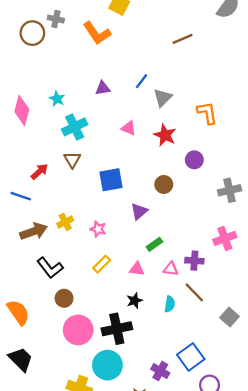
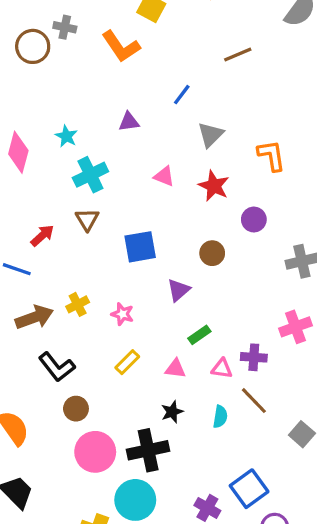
blue line: (142, 81) -> (182, 95), moved

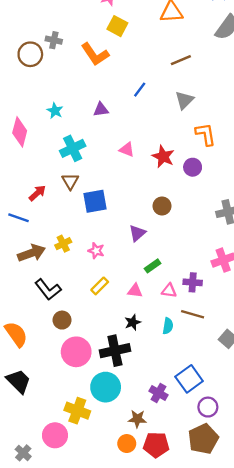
gray triangle: (211, 135) -> (184, 100), moved
cyan star: (66, 136) -> (55, 111), moved
purple circle: (254, 220) -> (193, 167), moved
blue square: (140, 247) -> (95, 201), moved
brown line: (254, 401) -> (193, 314), turned -30

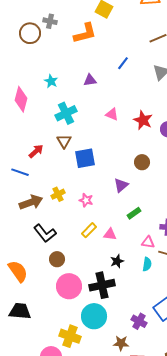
orange L-shape: (95, 54) -> (85, 33), turned -70
pink triangle: (135, 291) -> (110, 234), moved
pink triangle: (169, 291) -> (148, 242), moved
black trapezoid: (19, 381) -> (20, 311), turned -40

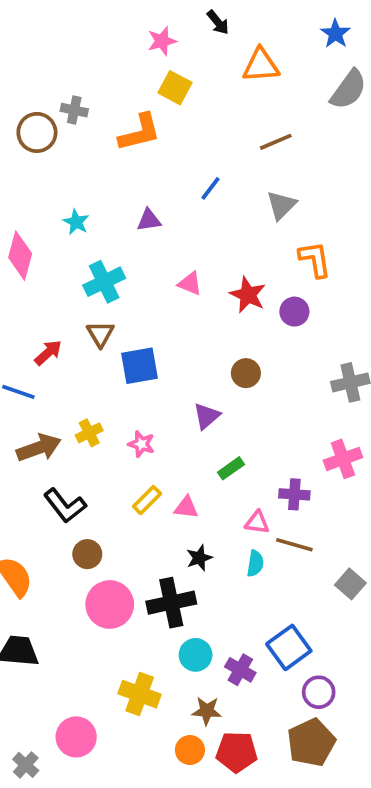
cyan circle: (94, 316) -> (196, 655), moved, size x0.7
yellow cross: (70, 336) -> (140, 694), moved

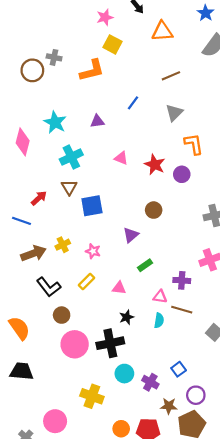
cyan star: (76, 222) -> (55, 122), size x1.5
yellow rectangle: (147, 500) -> (86, 282), moved
blue square: (289, 647) -> (179, 369), size x0.6
brown star: (207, 711) -> (169, 406), moved

